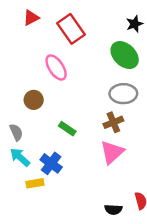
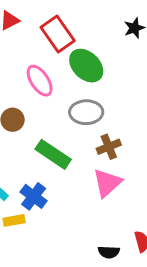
green ellipse: (125, 55) -> (86, 66), moved
gray ellipse: (123, 94) -> (86, 112), moved
green rectangle: (67, 129) -> (53, 154), size x1.6

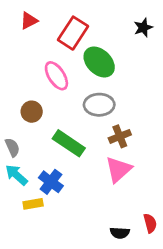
red rectangle: (58, 34) -> (73, 33), turned 68

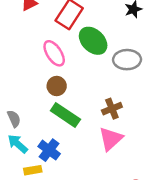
gray ellipse: (99, 105) -> (127, 60), moved
brown circle: (32, 112) -> (57, 86), moved

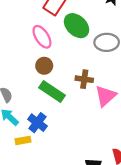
brown cross: (112, 109) -> (84, 79), moved, turned 30
pink triangle: (111, 139) -> (105, 96), moved

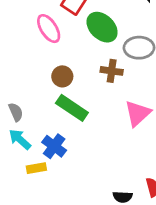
pink ellipse: (42, 37) -> (49, 29), moved
brown cross: (84, 79) -> (112, 71), moved

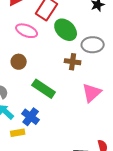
pink ellipse: (49, 29) -> (27, 31), turned -35
brown circle: (62, 76) -> (19, 62), moved

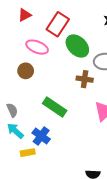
brown circle: (19, 62) -> (26, 71), moved

